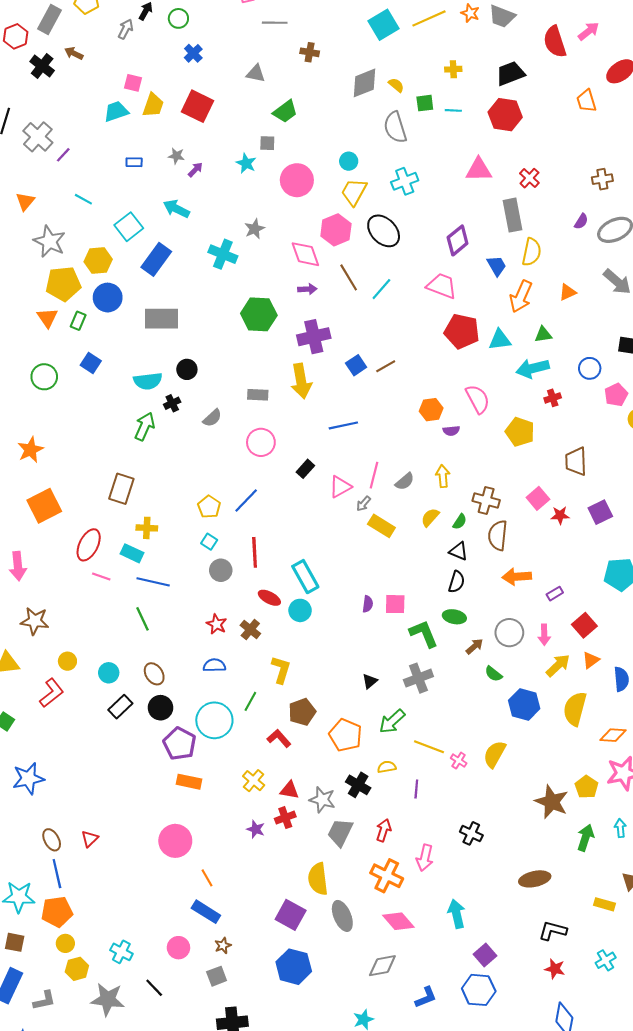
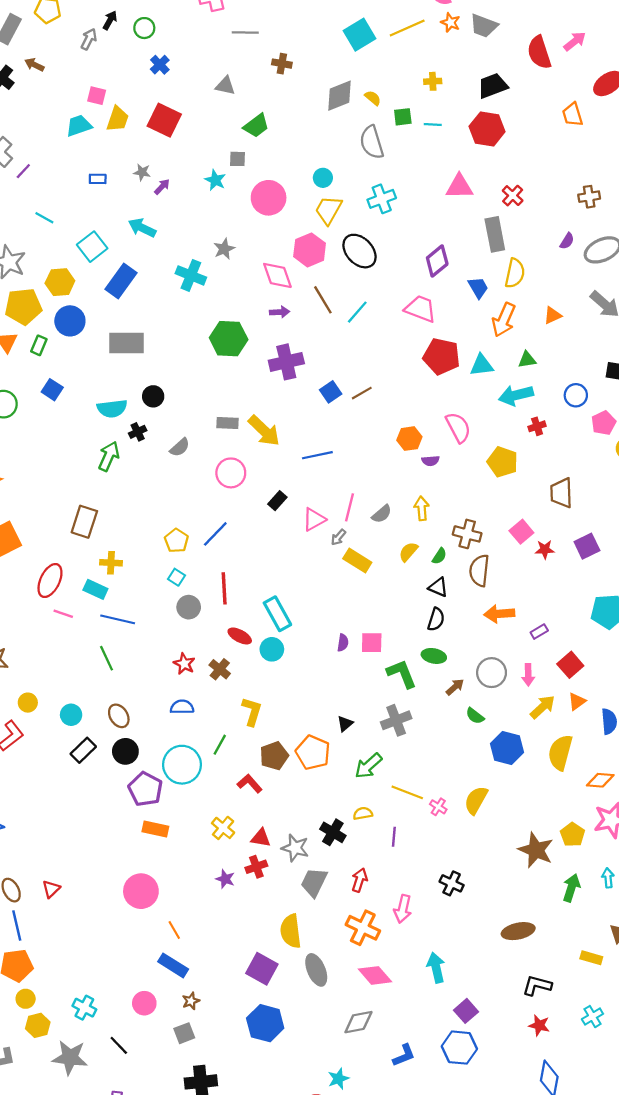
yellow arrow: (301, 381) -> (264, 431), moved, turned -36
orange pentagon: (345, 735) -> (313, 752), moved

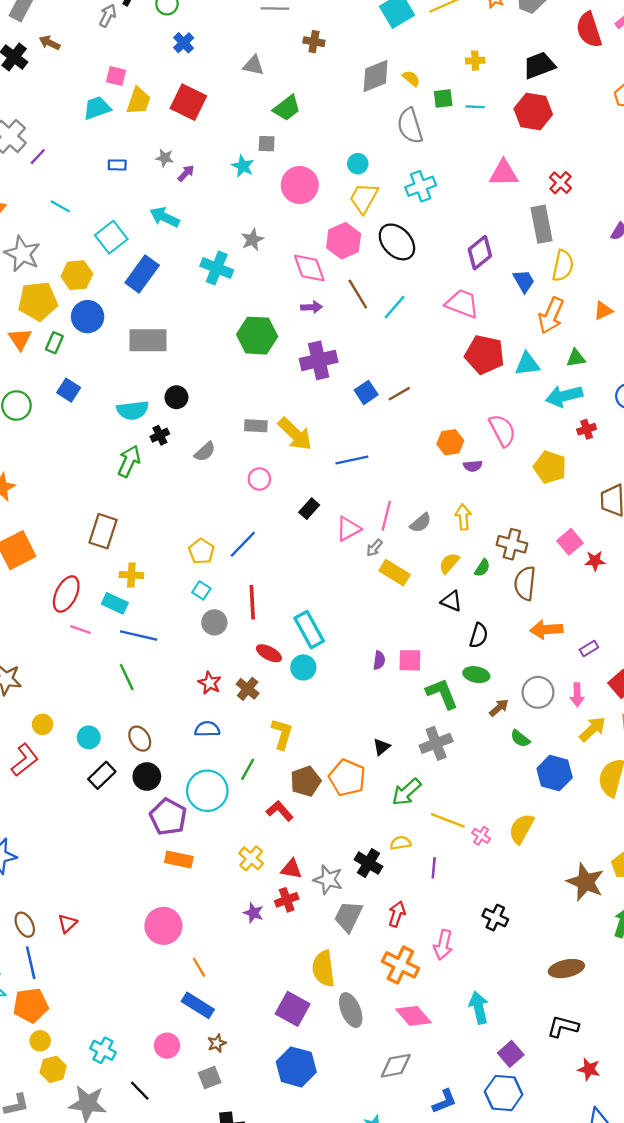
pink circle: (231, 473) -> (259, 479), size x0.7
black triangle: (438, 587) -> (451, 601), moved
black L-shape: (537, 985) -> (563, 1027), moved

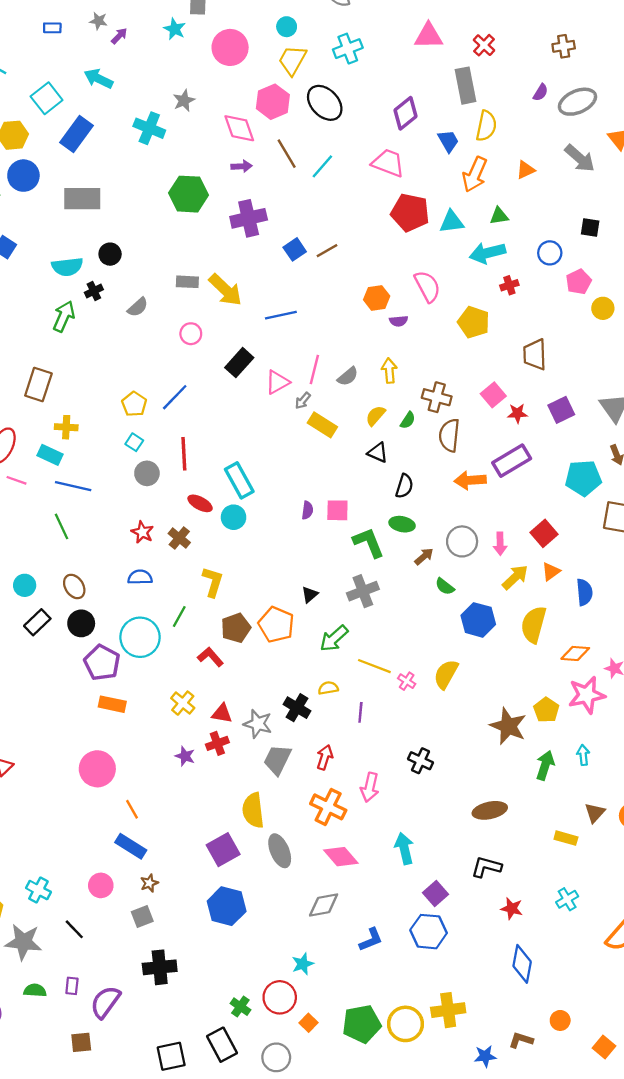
black rectangle: (309, 509) -> (239, 363), size x1.4
purple rectangle: (589, 649) -> (512, 461), moved, size x2.0
purple square: (293, 1009) -> (223, 850), turned 32

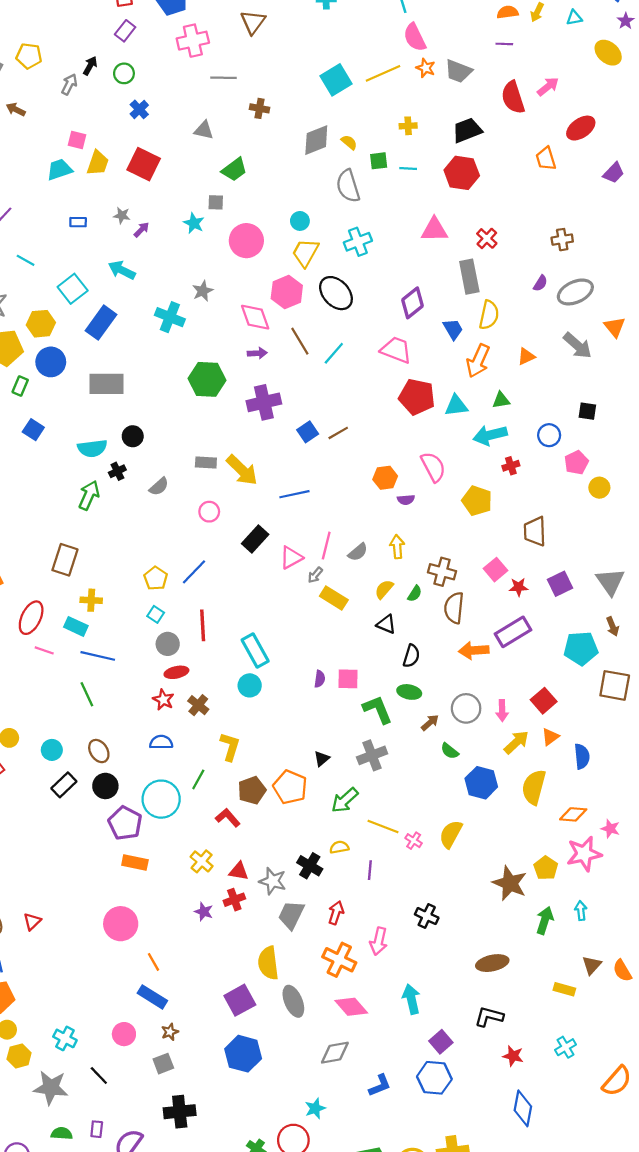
red ellipse: (200, 503) -> (176, 672), moved, turned -40

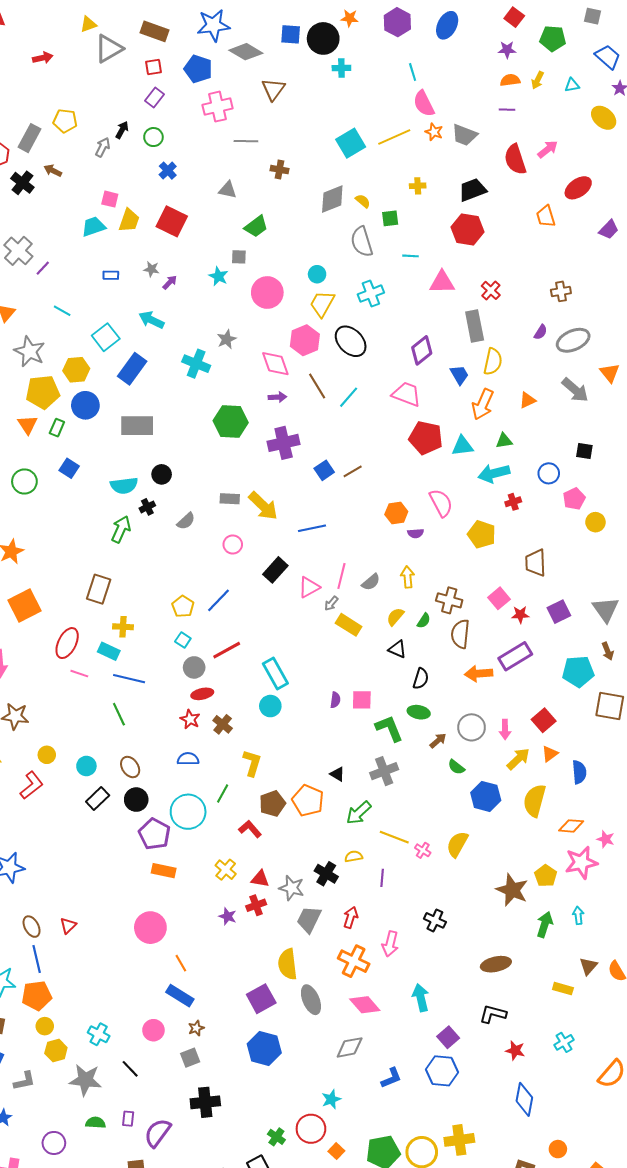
cyan line: (408, 168) -> (411, 256), moved
red line: (203, 625) -> (227, 650), turned 64
black triangle: (322, 759) -> (337, 774), turned -49

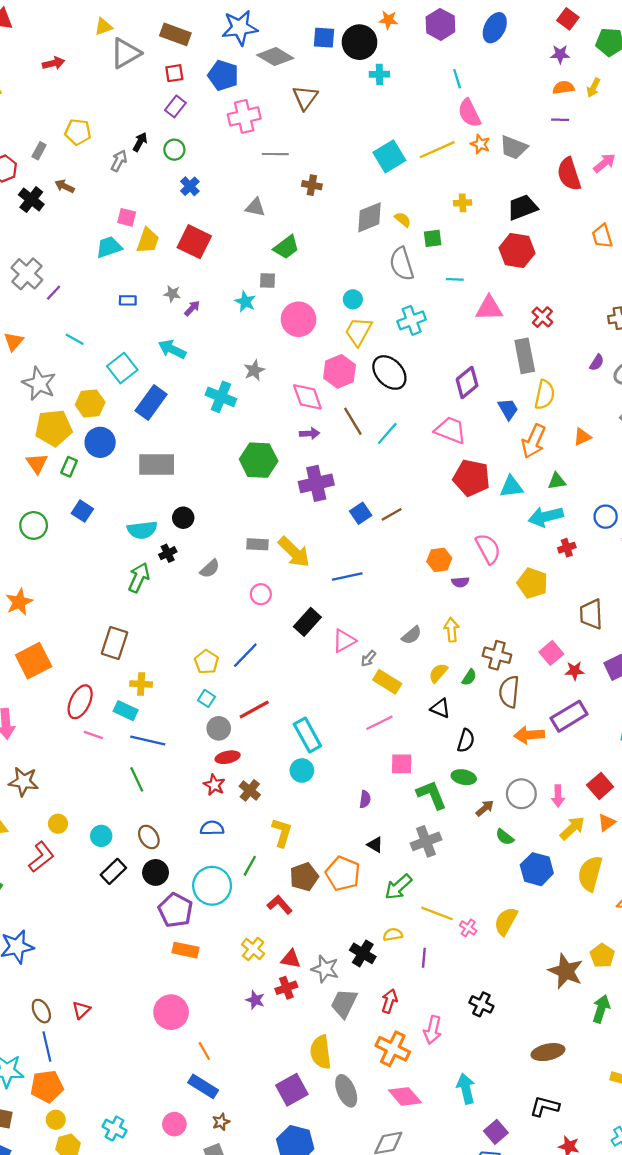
gray rectangle: (30, 138) -> (39, 151), size x0.6
pink line: (341, 576) -> (379, 723), moved, turned 50
purple semicircle: (335, 700) -> (365, 799), moved

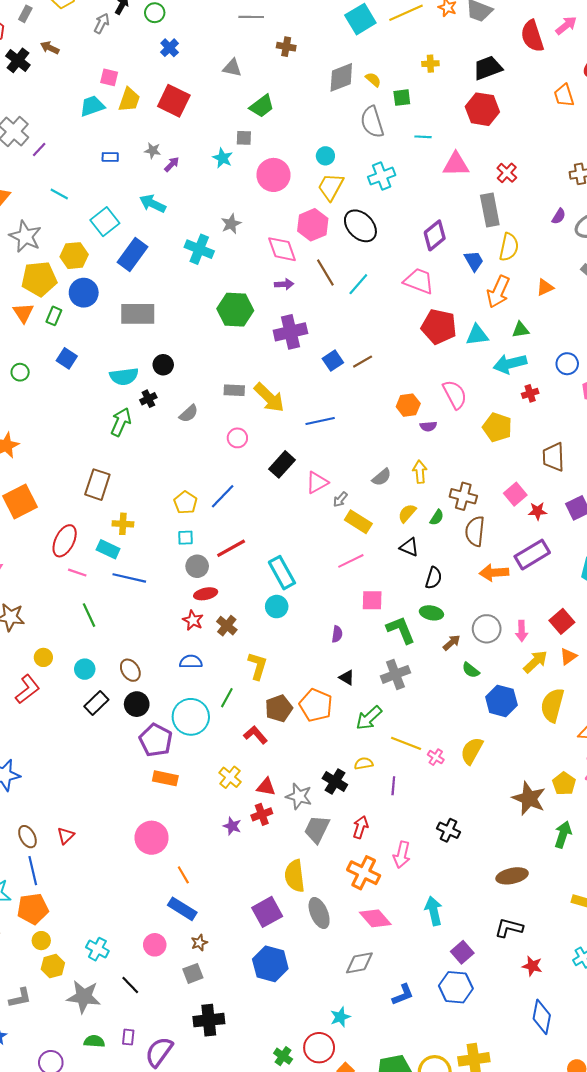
green circle: (34, 525) -> (20, 372), size x0.7
cyan square: (207, 698) -> (185, 538), turned -35
green line: (137, 779) -> (89, 615), moved

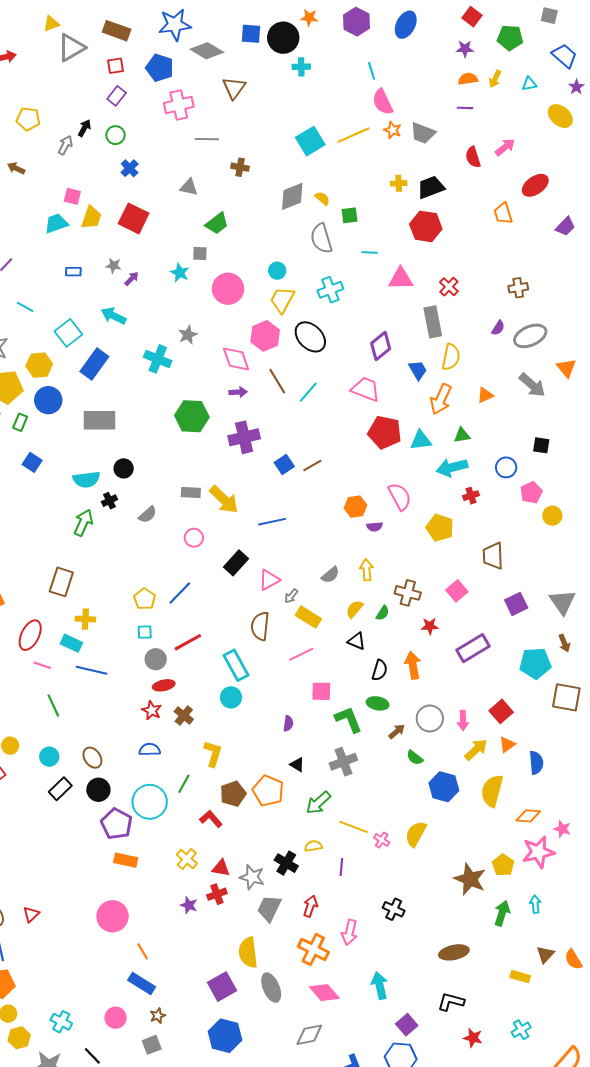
red semicircle: (532, 36) -> (473, 157), size x0.7
yellow cross: (430, 64) -> (399, 183), moved
red star: (538, 511) -> (430, 626), moved
brown semicircle: (475, 531) -> (260, 626), moved
orange arrow: (494, 573) -> (413, 665), moved, turned 84

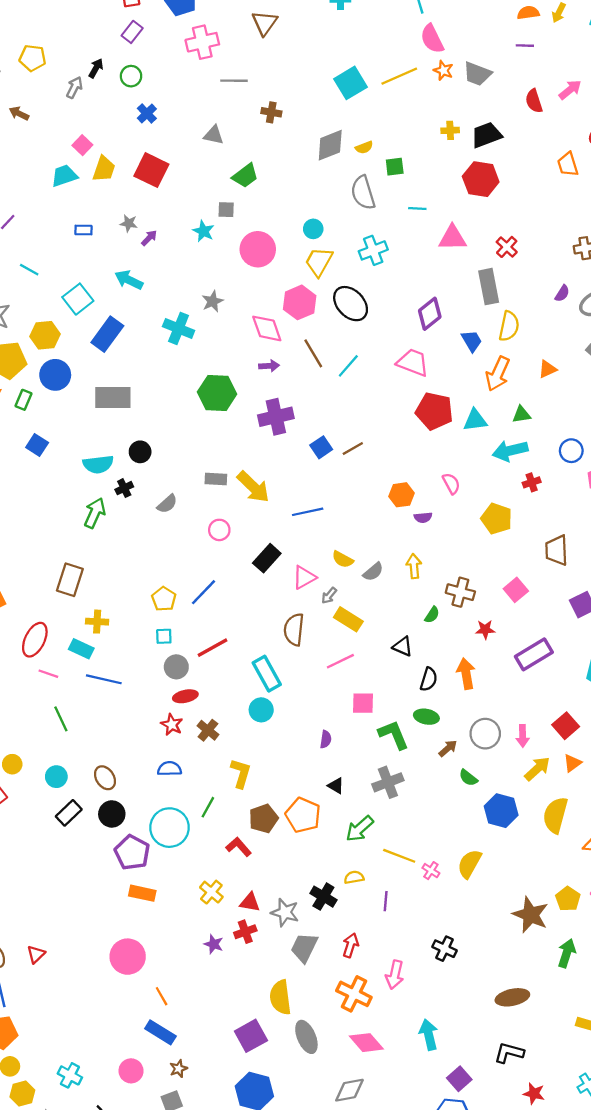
pink square: (72, 196) -> (82, 145), turned 30
yellow semicircle: (322, 198) -> (364, 147), turned 119
pink semicircle: (400, 497) -> (451, 484), size x0.7
yellow semicircle: (355, 609) -> (343, 559), moved, turned -102

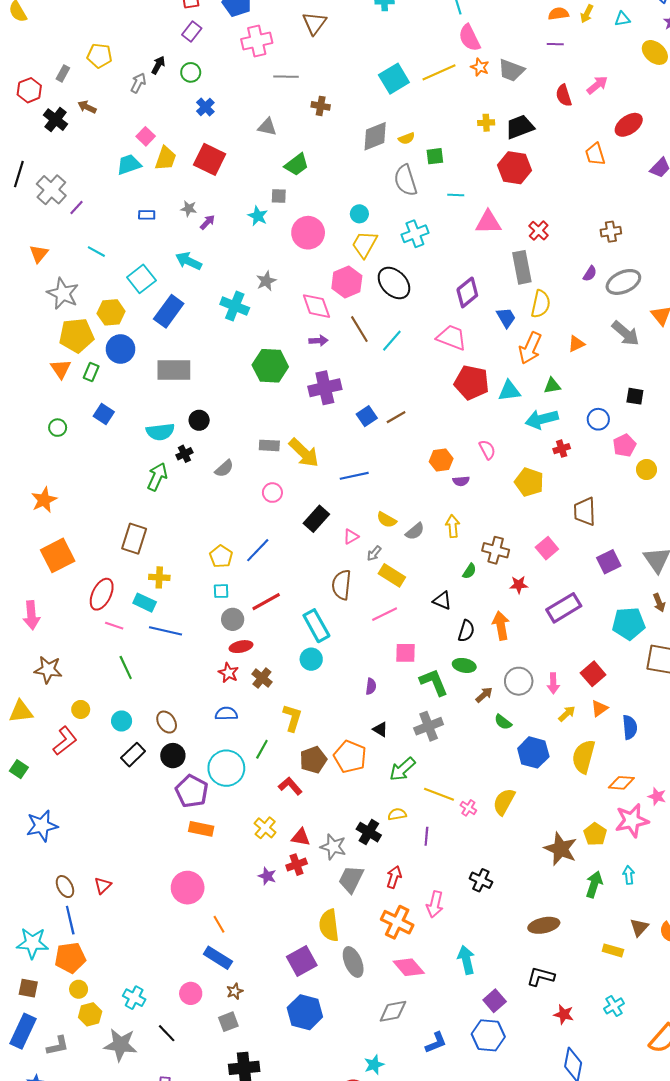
pink triangle: (304, 577) -> (351, 537), size x0.7
yellow arrow: (537, 769) -> (567, 714), size x0.7

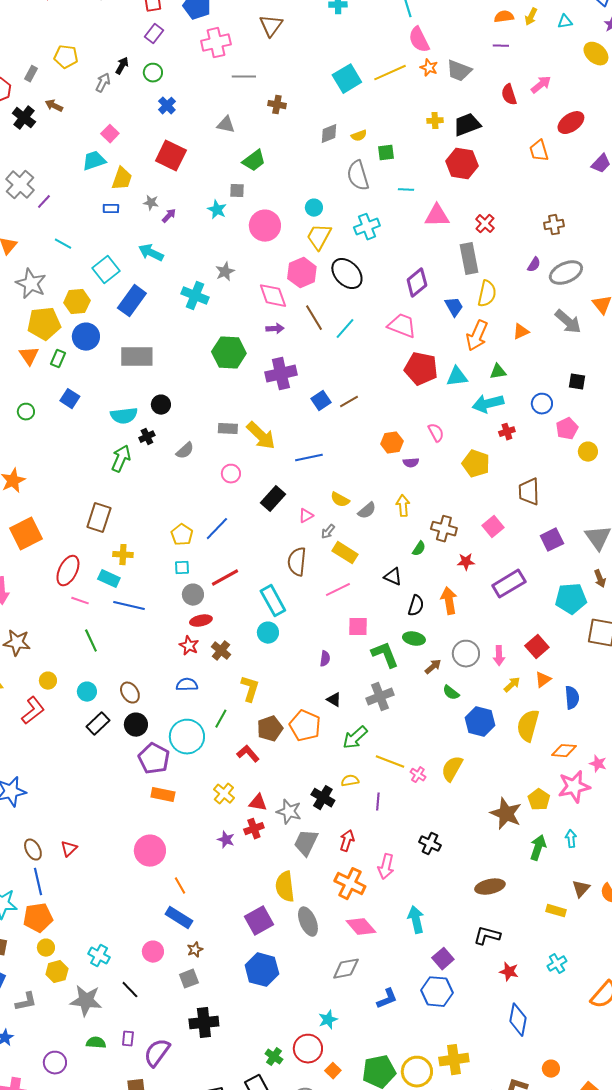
gray diamond: (375, 136) -> (329, 134), size x0.7
yellow trapezoid: (166, 158) -> (122, 179), moved

